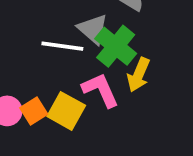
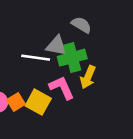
gray triangle: (93, 29) -> (57, 46), turned -30
green cross: (116, 46) -> (72, 58), turned 36

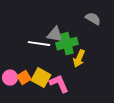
gray semicircle: (81, 25) -> (93, 19), moved
pink L-shape: (62, 88) -> (59, 84), moved

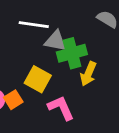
white line: (39, 44) -> (34, 25), moved
yellow square: (41, 78) -> (38, 79), moved

